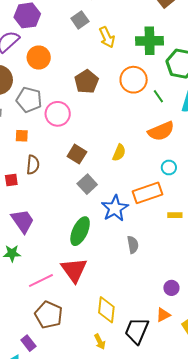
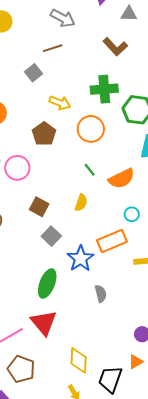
yellow arrow: (107, 37) -> (60, 103), moved, turned -40
green line: (158, 96) -> (90, 170), moved

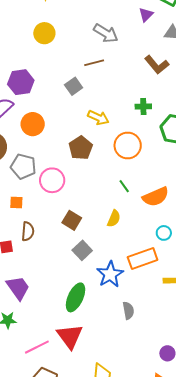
green cross: (104, 89) -> (143, 106), size x0.6

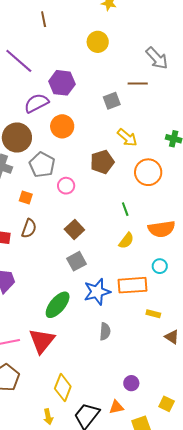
pink circle: (52, 180) -> (66, 186), size x0.7
green line: (124, 186) -> (125, 209), moved
yellow semicircle: (114, 219) -> (126, 241), moved

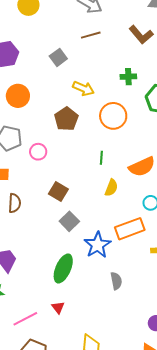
brown line: (138, 84) -> (91, 35), moved
green line: (125, 209) -> (101, 158), turned 40
red triangle: (42, 341) -> (58, 307), size x0.5

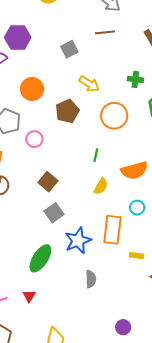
orange circle: (18, 96) -> (32, 89), moved
orange rectangle: (130, 229) -> (112, 230), turned -72

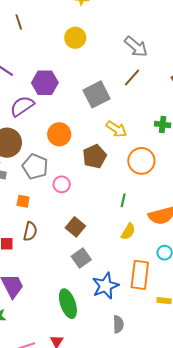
brown line: (105, 32) -> (132, 78), turned -42
gray square: (69, 49) -> (96, 94), size x1.5
green ellipse: (40, 258) -> (68, 304), turned -52

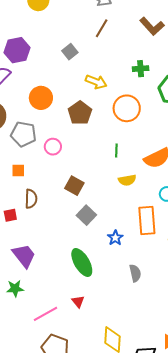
gray square: (96, 94) -> (70, 52), size x0.6
yellow semicircle: (128, 231) -> (127, 180), turned 60
blue star: (105, 286) -> (115, 238), size x0.6

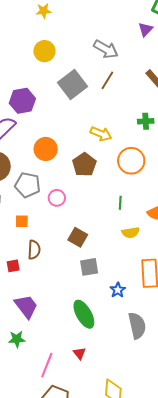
gray square: (70, 52) -> (73, 84), moved, size x1.8
gray square: (86, 215) -> (89, 267), turned 36
gray semicircle: (135, 273) -> (137, 326), size x1.5
pink line: (46, 314) -> (47, 365), turned -40

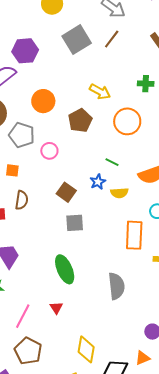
green line: (120, 203) -> (112, 162), turned -72
blue star: (118, 290) -> (98, 182), moved

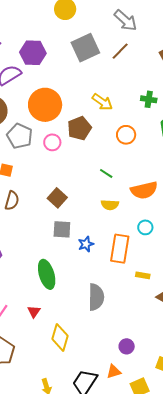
orange circle: (43, 101) -> (45, 105), size x1.4
orange circle: (127, 121) -> (126, 135), size x0.7
pink circle: (49, 151) -> (52, 142), moved
blue star: (98, 182) -> (86, 244), moved
yellow diamond: (86, 349) -> (60, 337), moved

